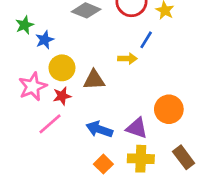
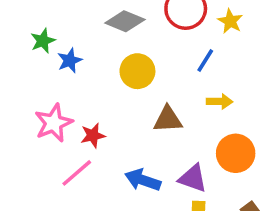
yellow arrow: (127, 58) -> (220, 102), moved
yellow circle: (62, 68) -> (137, 71), moved
brown triangle: (94, 80) -> (168, 119), moved

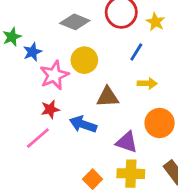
pink star: (54, 123) -> (54, 75), moved
blue arrow: (143, 180) -> (83, 124), moved

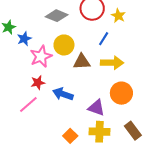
yellow arrow: (147, 83) -> (112, 63), size x1.5
brown triangle: (108, 97) -> (82, 62), moved

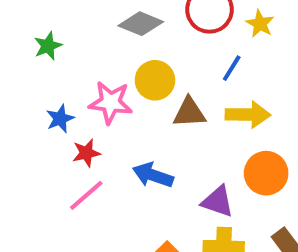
blue star: (24, 39) -> (60, 119), moved
pink star: (41, 56) -> (111, 102), turned 30
red star: (38, 83) -> (86, 153), moved

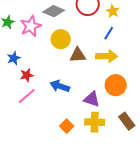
blue line: (232, 68) -> (109, 33), moved
pink star: (111, 102) -> (31, 26), moved, turned -30

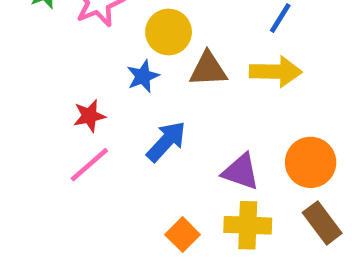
blue star: (14, 58) -> (143, 76), moved
orange circle: (116, 85) -> (311, 162), moved
blue arrow: (60, 86) -> (166, 141), turned 114

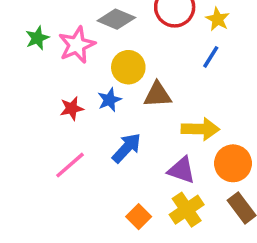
yellow arrow: (276, 72) -> (200, 129), moved
red star: (89, 116) -> (72, 108), moved
yellow cross: (248, 225) -> (187, 210), turned -36

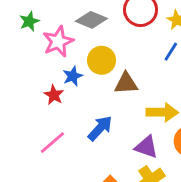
green star: (37, 38) -> (29, 21), moved
blue star: (109, 100) -> (73, 76), moved
red star: (72, 108) -> (54, 95), turned -30

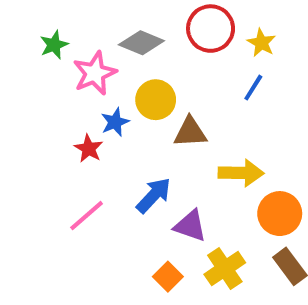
purple triangle: (146, 147) -> (190, 226), moved

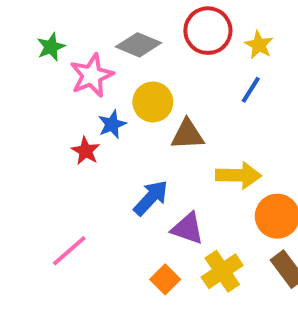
pink line: (87, 216) -> (69, 251), moved

